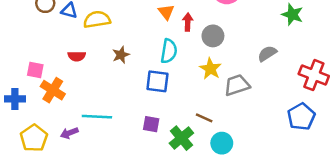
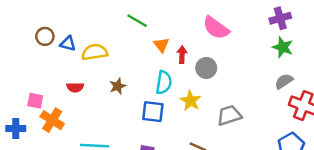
gray semicircle: (267, 54) -> (284, 81), moved
yellow star: (210, 69) -> (190, 101), moved

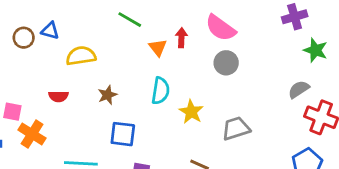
blue triangle: (68, 44) -> (50, 31), moved
green star: (283, 47) -> (315, 50), moved
red arrow: (182, 55) -> (181, 38), moved
gray circle: (206, 68) -> (226, 63), moved
blue square: (153, 112) -> (123, 134), moved

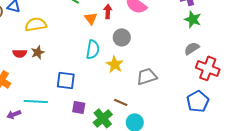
green star: (315, 50) -> (193, 19), moved
gray circle: (226, 63) -> (122, 37), moved
brown star: (107, 95) -> (38, 52), moved

